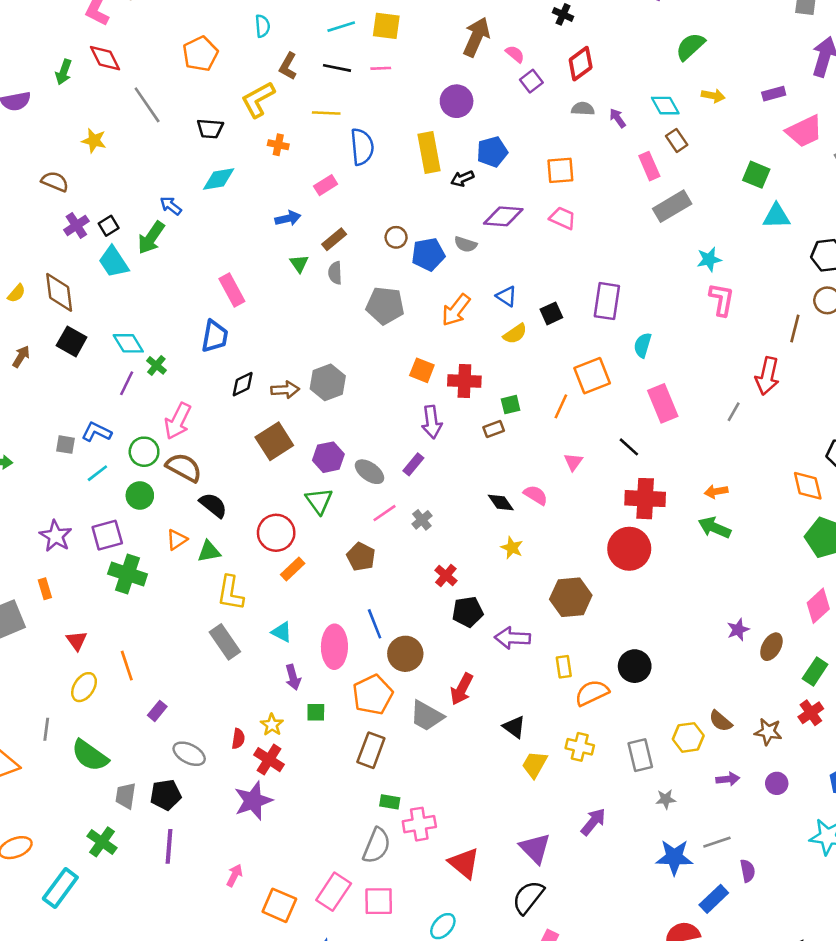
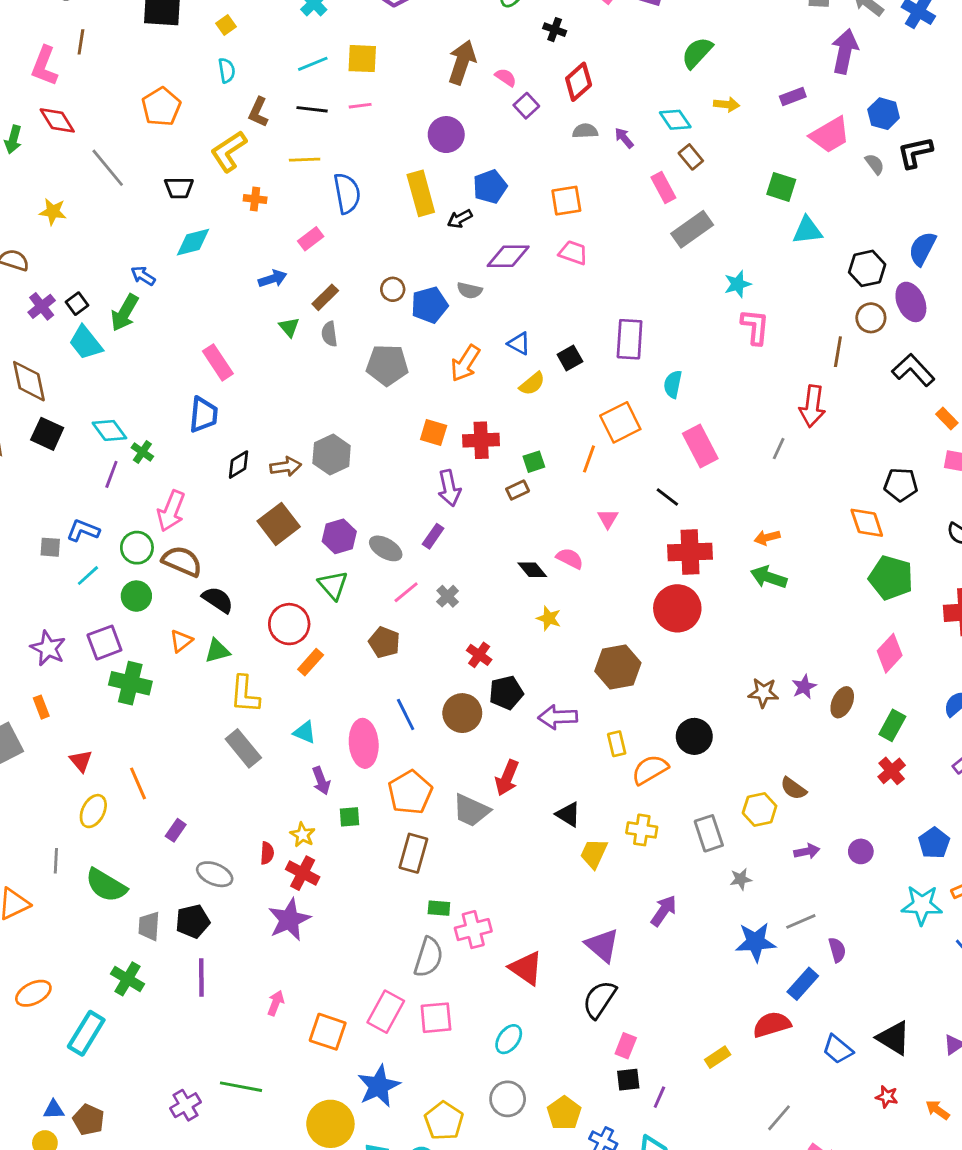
brown circle: (405, 654) -> (462, 713), moved
brown star: (768, 732) -> (763, 693), moved

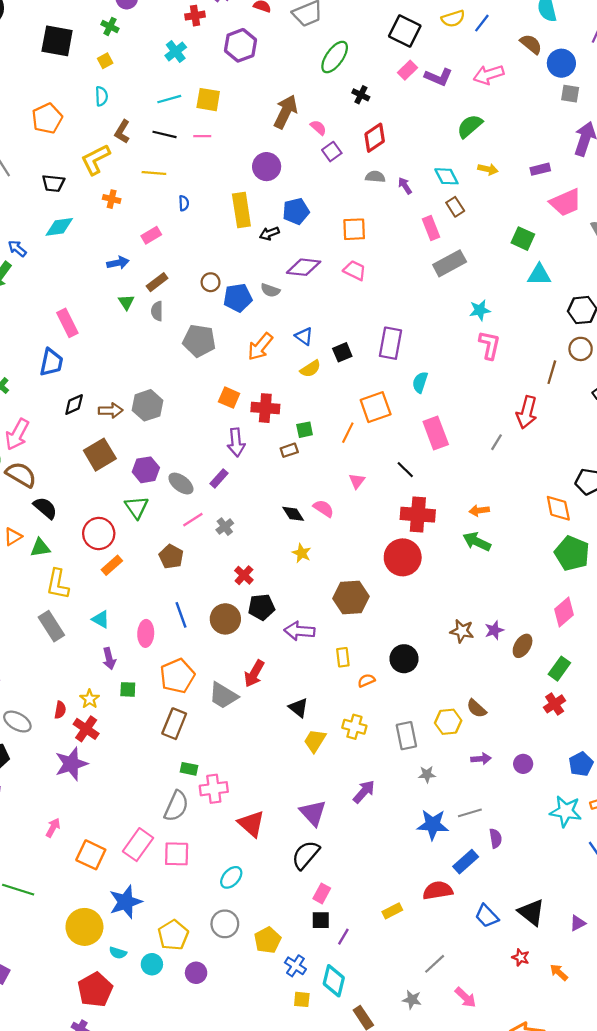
blue semicircle: (347, 193) -> (184, 203), size x0.5
pink ellipse: (364, 743) -> (146, 633), size x0.7
orange semicircle: (650, 770) -> (366, 681), size x0.6

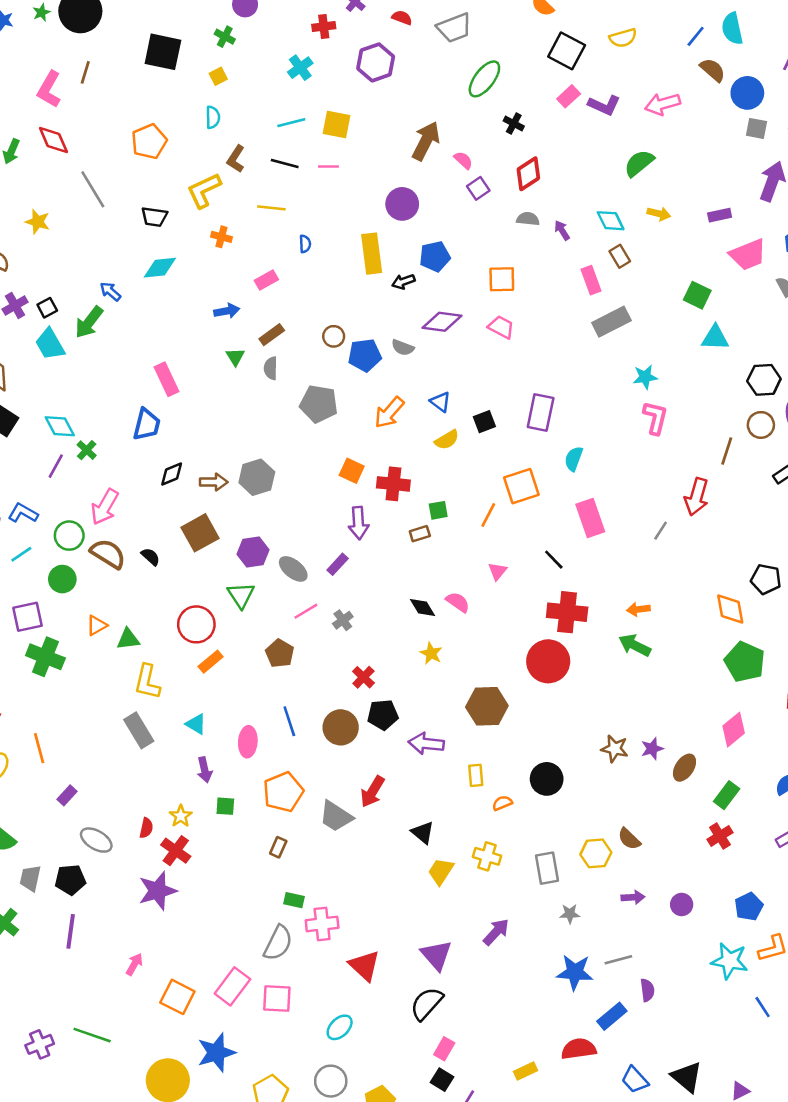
blue line: (482, 23) -> (696, 36), moved
black semicircle: (45, 508) -> (151, 557), moved, size x0.7
brown rectangle: (174, 724) -> (278, 847), size x0.6
black square: (321, 920) -> (442, 1080), turned 30

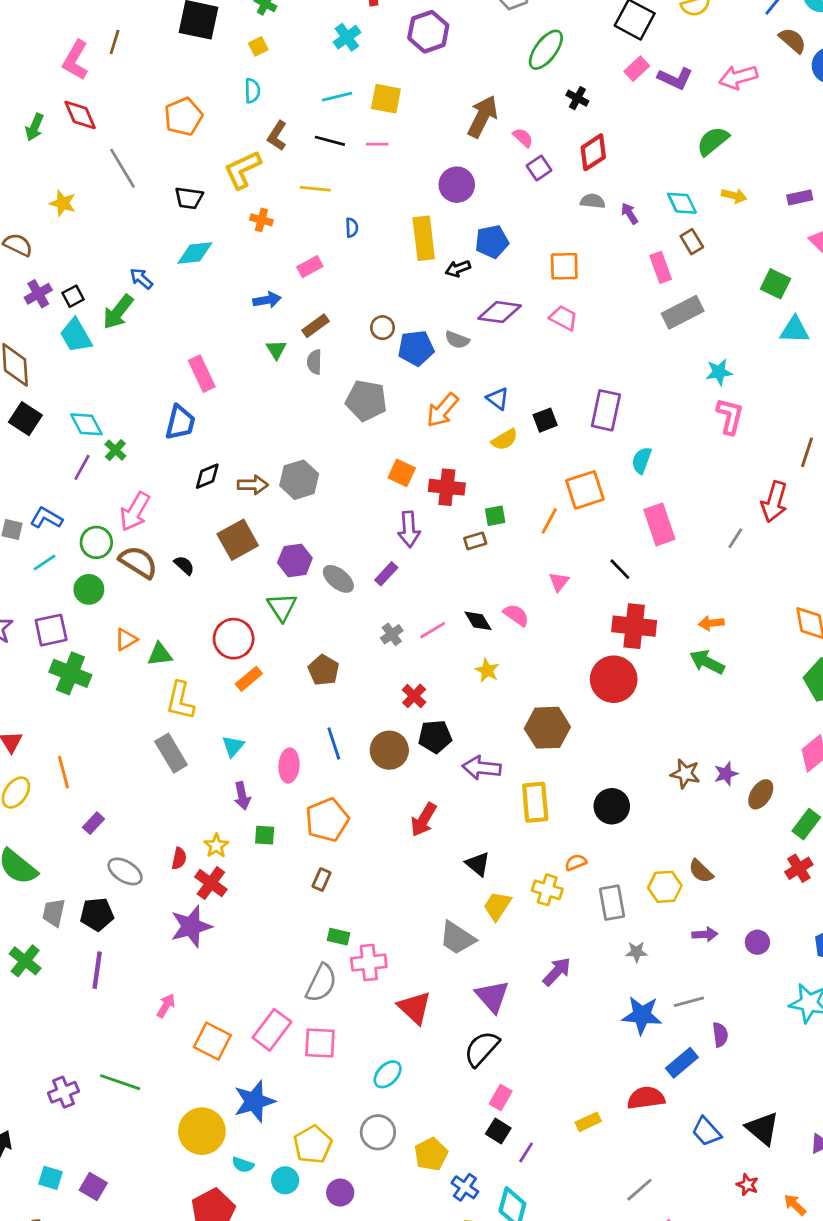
pink line: (306, 611) -> (433, 630), moved
cyan triangle: (196, 724) -> (233, 746), turned 40
yellow rectangle: (476, 775) -> (535, 802), size x1.6
orange semicircle: (502, 803) -> (576, 862), moved
gray trapezoid: (336, 816) -> (457, 938), moved

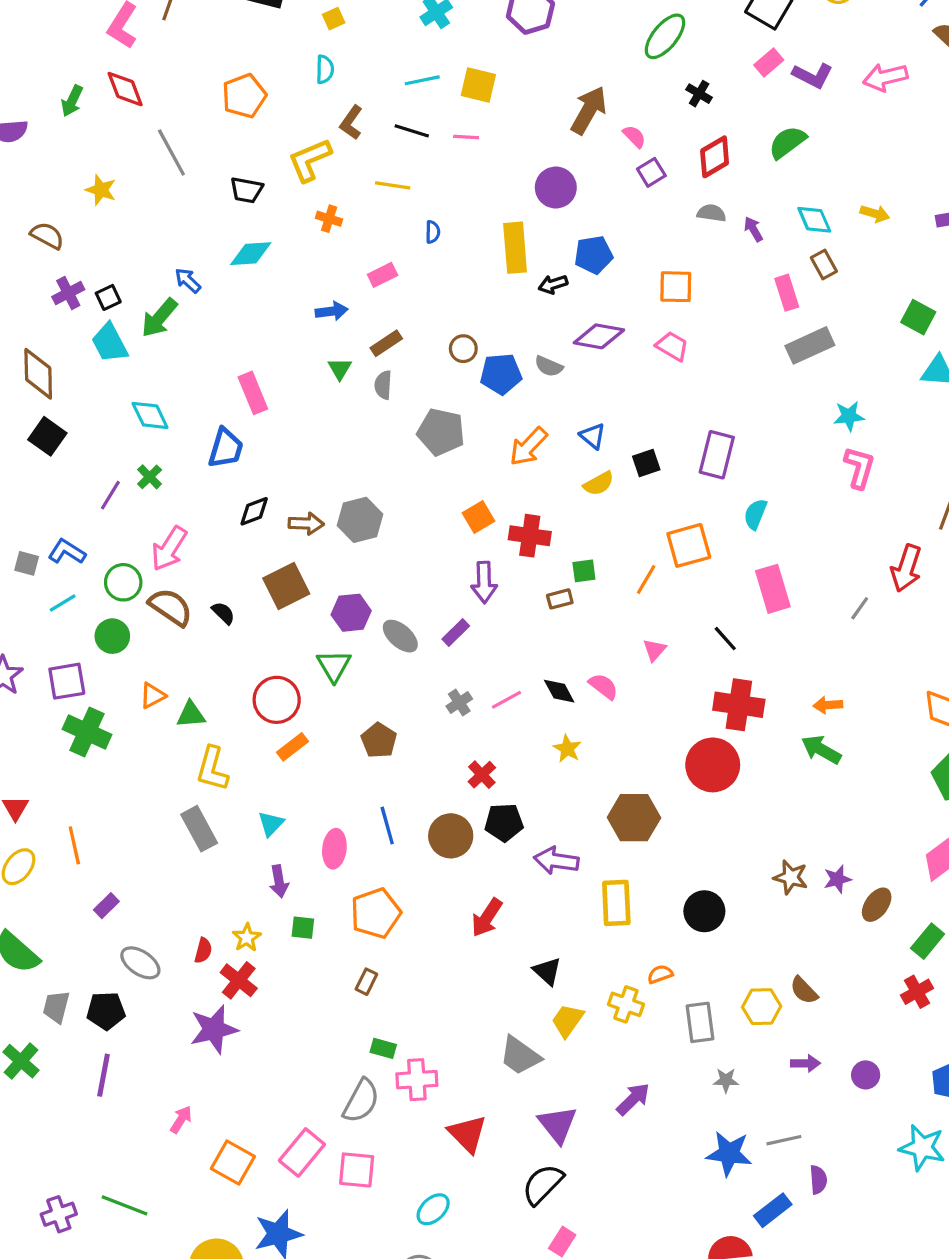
green semicircle: (713, 141) -> (787, 142), moved
cyan diamond: (86, 424) -> (150, 415), moved
orange square: (402, 473) -> (478, 517), turned 32

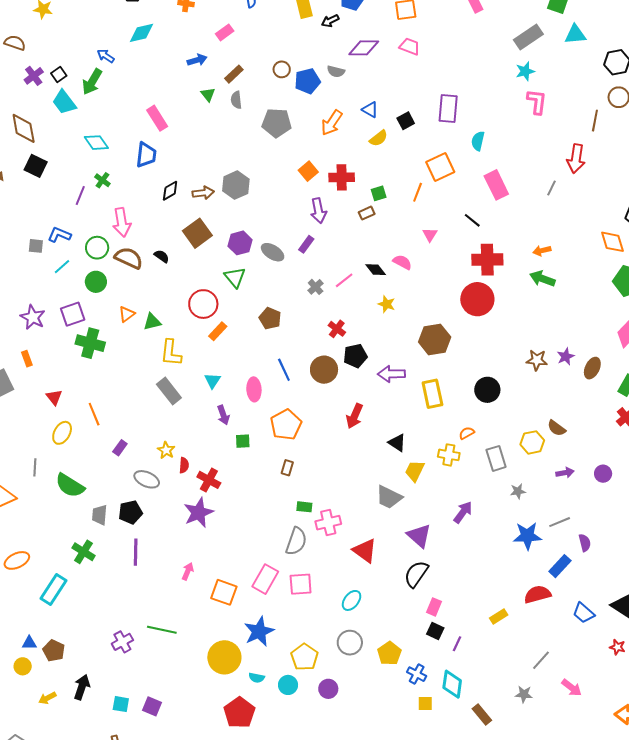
gray rectangle: (810, 345) -> (528, 37), moved
pink arrow: (169, 549) -> (122, 222), turned -32
yellow star: (247, 938) -> (166, 450), moved

